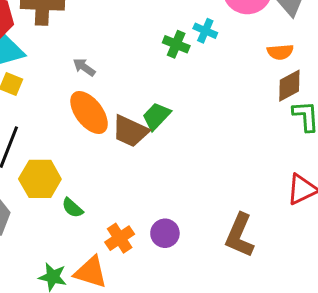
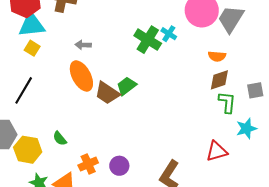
green cross: (176, 44) -> (148, 40), size x1.5
gray arrow: (84, 67) -> (83, 45), turned -42
yellow hexagon: (40, 179) -> (28, 150), moved

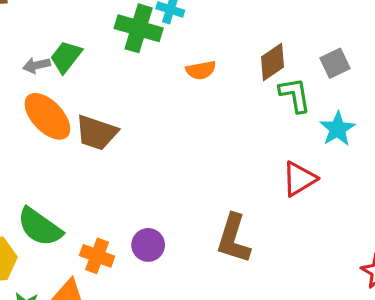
orange semicircle: (217, 56) -> (201, 70), moved
green trapezoid: (126, 86) -> (66, 57), moved
green semicircle: (60, 138) -> (40, 227), size x1.8
orange cross: (88, 164) -> (97, 256), turned -30

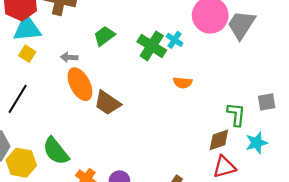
green trapezoid: (66, 57) -> (104, 36), moved
brown diamond: (272, 62) -> (219, 140), moved
gray arrow: (36, 65) -> (69, 57), moved

